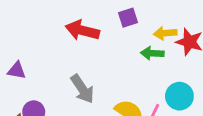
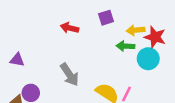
red arrow: (82, 30) -> (70, 28), size x0.7
cyan circle: (179, 96) -> (148, 59), moved

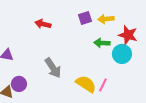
red arrow: (70, 28) -> (43, 24), moved
yellow arrow: (136, 30) -> (106, 19), moved

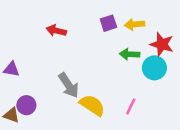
yellow semicircle: (86, 84) -> (92, 105), moved

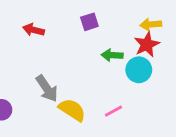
yellow arrow: (135, 24) -> (151, 24), moved
red star: (162, 44) -> (147, 44), turned 30
pink line: (131, 106) -> (113, 111), turned 35

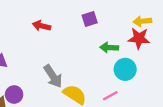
red star: (147, 44) -> (139, 38), turned 30
cyan circle: (139, 70) -> (125, 69), moved

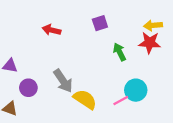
green arrow: (109, 48) -> (120, 52), turned 60
cyan circle: (125, 69) -> (136, 90), moved
purple circle: (14, 95) -> (28, 88), moved

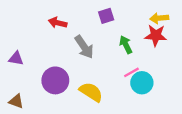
gray arrow: (63, 81) -> (84, 47), moved
purple circle: (28, 88) -> (55, 80), moved, size x1.5
pink line: (121, 100) -> (131, 72), moved

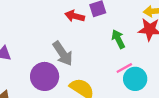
red arrow: (58, 23) -> (75, 16), moved
gray arrow: (84, 47) -> (63, 54), moved

